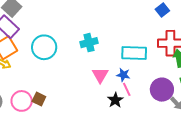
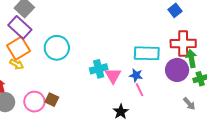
cyan cross: (89, 43) -> (99, 69), moved
purple circle: (162, 90) -> (177, 70), moved
black star: (115, 100) -> (121, 112), moved

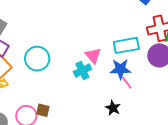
blue star: (136, 75) -> (120, 69), size x1.5
pink triangle: (113, 76) -> (93, 55), moved

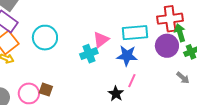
pink triangle: (93, 55) -> (101, 40), turned 30
pink line: (127, 83) -> (132, 81), moved, turned 56

